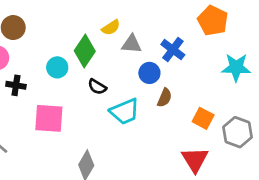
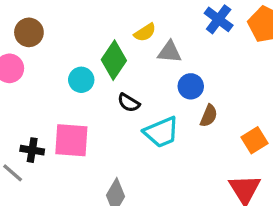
blue cross: (173, 50) -> (219, 19), moved
black cross: (16, 85) -> (32, 150), moved
orange square: (203, 118) -> (254, 140), turned 30

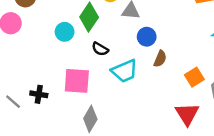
pink square: (71, 140) -> (77, 81), moved
black cross: (32, 150) -> (39, 94), moved

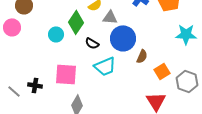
blue circle: (147, 37) -> (123, 38), size x1.6
black semicircle: (100, 49) -> (92, 43), moved
brown semicircle: (160, 59) -> (142, 56), moved

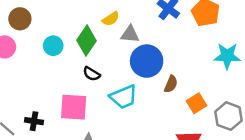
cyan circle: (56, 34) -> (53, 46), moved
black semicircle: (92, 43) -> (92, 74), moved

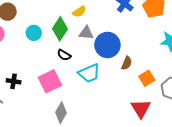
gray triangle: (130, 34) -> (86, 33), moved
pink square: (74, 107) -> (50, 81), turned -30
black cross: (34, 121) -> (14, 81), moved

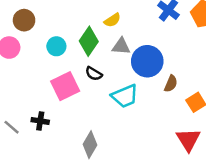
black cross: (14, 81) -> (40, 121), moved
pink square: (50, 81) -> (65, 86), moved

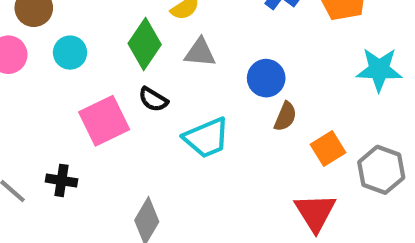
cyan circle: (56, 46) -> (70, 53), moved
blue circle: (147, 61) -> (266, 78), moved, size x0.7

